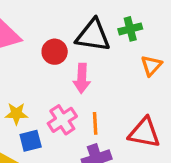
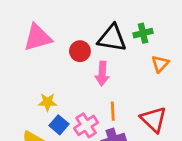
pink cross: (62, 120) -> (86, 125), moved
red triangle: (144, 133) -> (154, 119), turned 32
blue square: (31, 141) -> (59, 125), turned -36

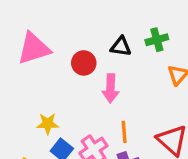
black triangle: (112, 38) -> (121, 47), size x0.6

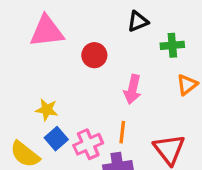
black triangle: (121, 47) -> (138, 21), moved, turned -40
pink arrow: (111, 88) -> (133, 89), moved

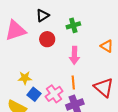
black triangle: (138, 21) -> (43, 15), moved
green cross: (172, 45) -> (73, 25), moved
orange triangle: (187, 85) -> (107, 46), turned -40

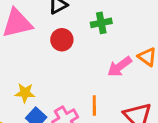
pink arrow: (74, 55) -> (120, 67), moved, turned 48

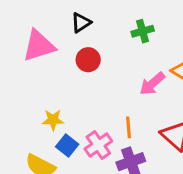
green cross: (101, 23) -> (143, 31), moved

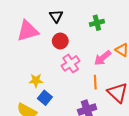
black triangle: (81, 23) -> (56, 16), turned -32
orange line: (128, 127) -> (95, 82), moved
pink cross: (98, 145) -> (71, 63), moved

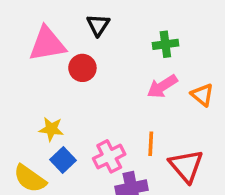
red circle: (60, 41) -> (82, 68), moved
pink arrow: (103, 58) -> (162, 86), moved
pink cross: (71, 63) -> (109, 156), moved

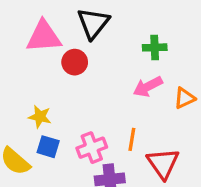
black triangle: (98, 25) -> (93, 23), size x1.5
orange triangle: (202, 95) -> (185, 98), turned 50
blue square: (63, 160) -> (48, 147), turned -35

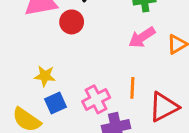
blue square: (48, 147) -> (56, 103), turned -35
red triangle: (163, 163) -> (164, 107), turned 44

